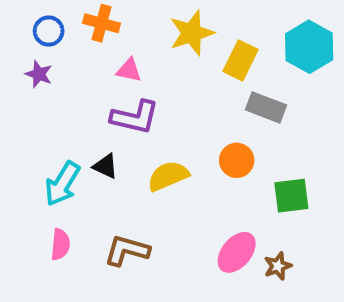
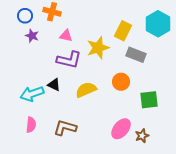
yellow star: (192, 33) -> (98, 48), moved
purple star: (39, 74) -> (32, 36), moved
cyan arrow: (62, 184) -> (32, 94), turned 40

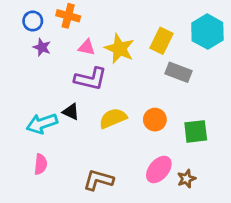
yellow star: (98, 48) -> (119, 49), moved, turned -30
orange circle: (121, 82) -> (155, 120), moved
brown L-shape: (65, 128) -> (98, 180), moved

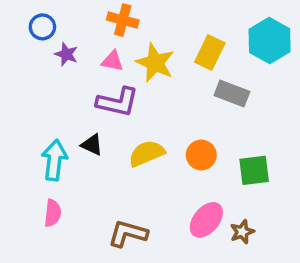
orange cross: (68, 16) -> (123, 20), moved
purple star: (42, 47) -> (66, 54), moved
cyan arrow: (42, 124) -> (54, 160), turned 116

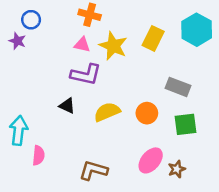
purple star: (66, 54) -> (17, 41), moved
gray rectangle: (232, 94) -> (178, 87), moved
cyan arrow: (54, 160) -> (19, 131), moved

